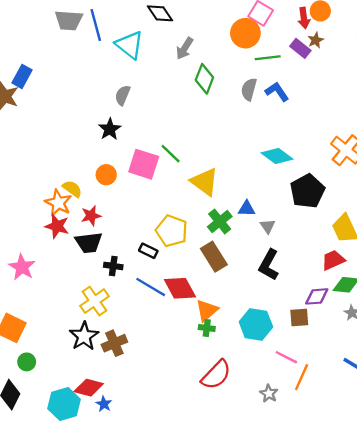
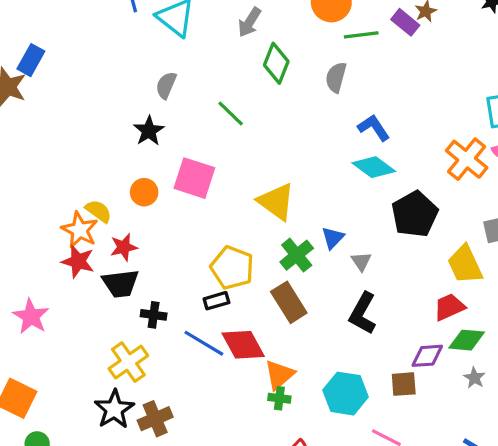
blue L-shape: (277, 92) -> (374, 128), moved
green line: (171, 154) -> (231, 114), moved
blue triangle: (247, 209) -> (333, 238), turned -48
black rectangle: (148, 251) -> (216, 301), moved, turned -42

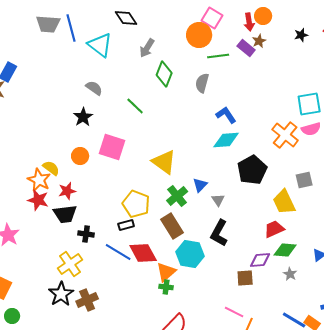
gray semicircle: (166, 85) -> (94, 88), turned 102
cyan diamond: (374, 167) -> (226, 140), turned -40
cyan hexagon: (345, 394) -> (190, 254), moved

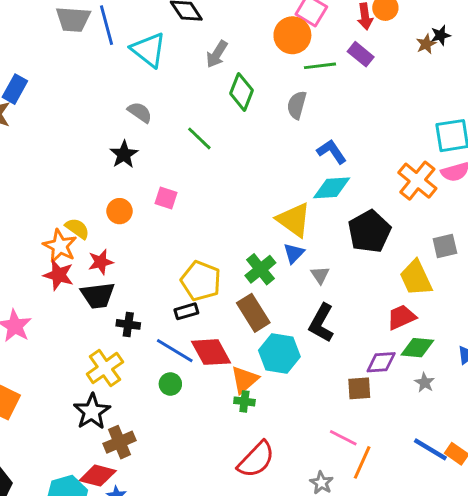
brown star: (259, 41) -> (426, 44), moved
pink square: (112, 147) -> (166, 198), size x0.6
yellow triangle: (164, 162) -> (294, 220), moved
brown cross: (87, 300) -> (119, 442), moved
green circle: (12, 316) -> (170, 384), moved

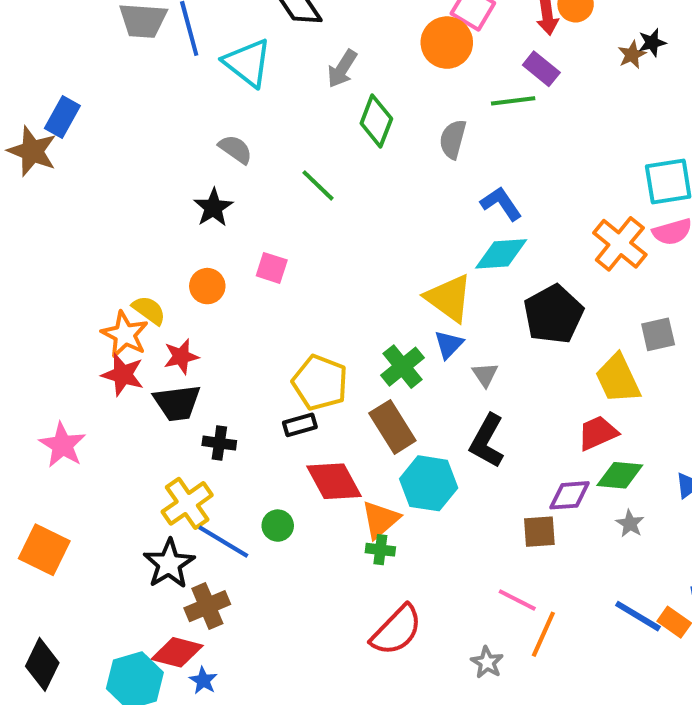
green line: (320, 66) -> (513, 101), moved
blue line: (175, 351) -> (223, 542), moved

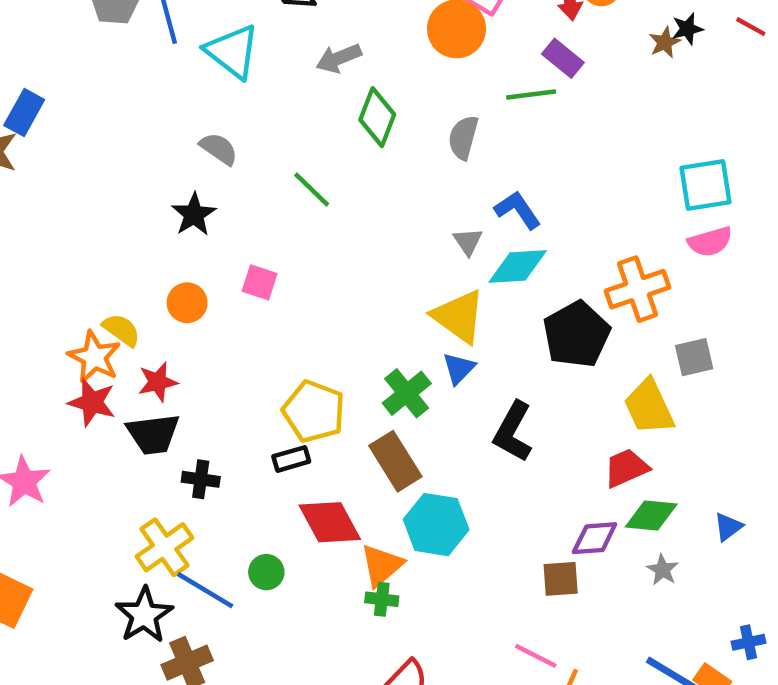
gray arrow: (342, 69) -> (339, 58), turned 36
orange cross: (620, 244) -> (638, 289), moved, turned 32
gray triangle: (485, 375) -> (468, 242), moved
black L-shape: (487, 441) -> (513, 432), moved

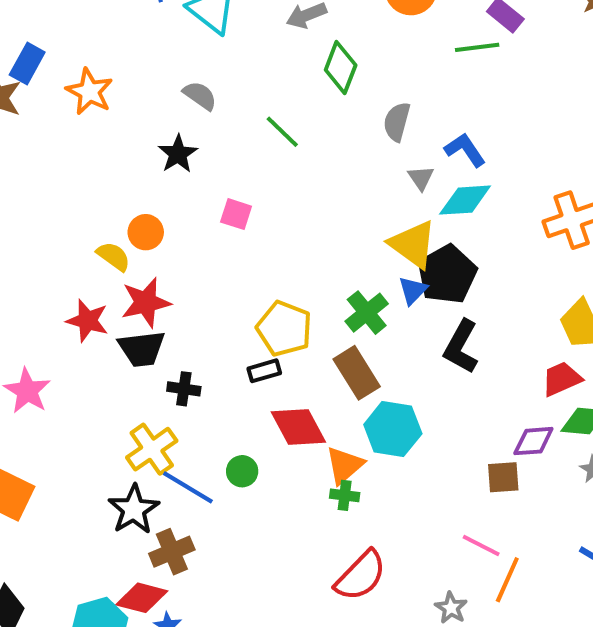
gray semicircle: (463, 137) -> (397, 122), moved
orange circle: (187, 303) -> (146, 232), moved
black pentagon: (576, 334) -> (447, 274), moved
orange star: (94, 357) -> (89, 92), moved
red star: (158, 382) -> (146, 302), size x1.4

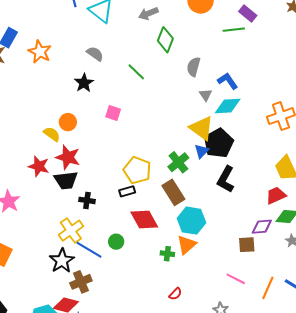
red star: (146, 302) -> (68, 157), turned 30
orange triangle: (345, 465) -> (186, 245), moved
red semicircle: (361, 576) -> (175, 294), size x0.5
orange line: (507, 580) -> (268, 288), moved

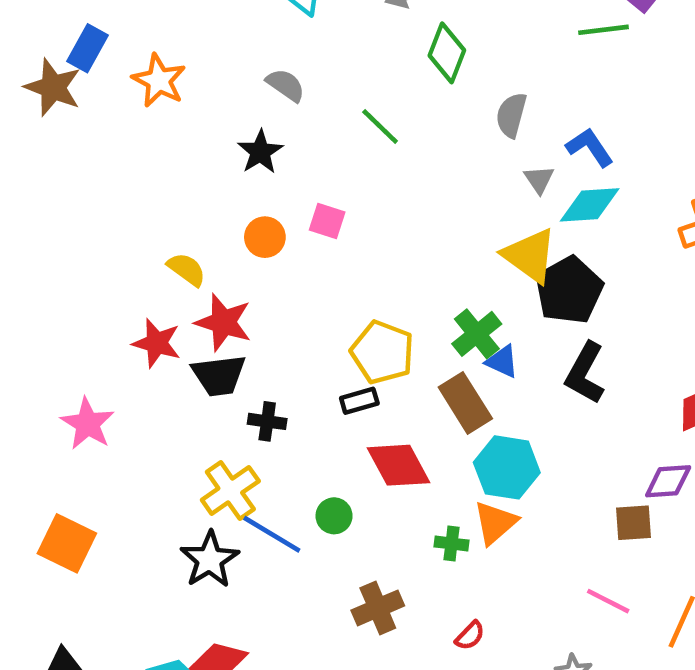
orange circle: (68, 122) -> (265, 237), moved
blue triangle: (202, 151) -> (502, 362), moved, turned -49
brown cross: (81, 282) -> (378, 608), moved

